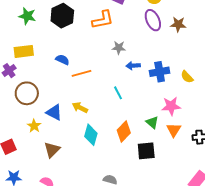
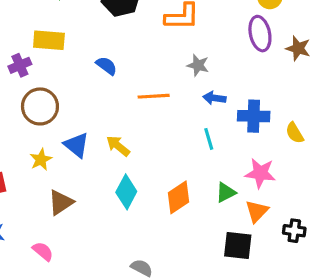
orange line: (81, 73) -> (154, 96), moved
cyan line: (118, 93) -> (209, 139), moved
green triangle: (152, 122) -> (226, 193), turned 40
black square: (146, 151) -> (238, 246), moved

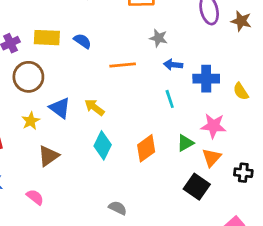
yellow rectangle: (49, 40) -> (47, 38), moved
black square: (238, 246) -> (197, 187), turned 30

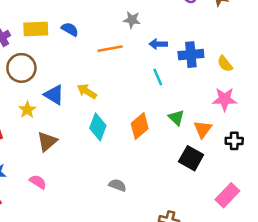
gray star: (158, 38) -> (132, 20), moved
pink star: (213, 126) -> (225, 99), moved
green triangle: (185, 143) -> (176, 118), turned -42

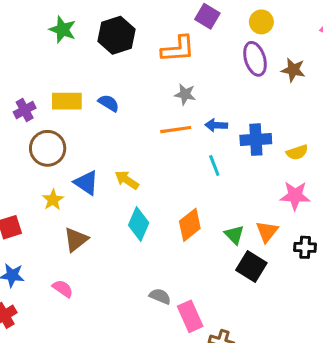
orange line: (110, 49) -> (176, 130), moved
yellow semicircle: (225, 64) -> (297, 152), turned -72
green triangle: (176, 118) -> (234, 235), moved
pink rectangle: (227, 195) -> (190, 316), moved, turned -70

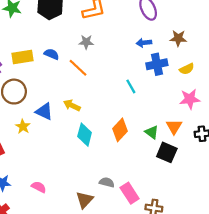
brown star: (293, 70) -> (178, 38), moved
gray star: (185, 94) -> (86, 42), moved
blue arrow: (216, 125) -> (144, 43), moved
orange line: (176, 130) -> (78, 68), moved, turned 60
brown triangle: (76, 240) -> (85, 200), moved

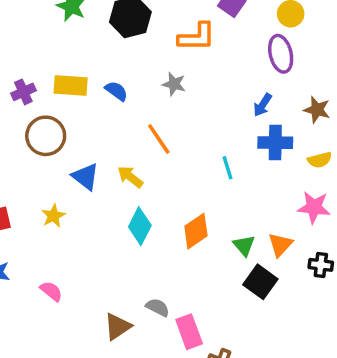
blue arrow: (144, 43) -> (263, 105), turned -64
orange line: (78, 68) -> (159, 139), moved
yellow star: (23, 127) -> (53, 216), moved

